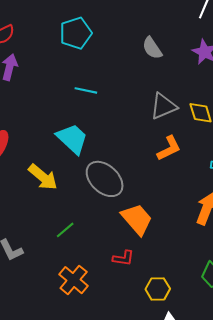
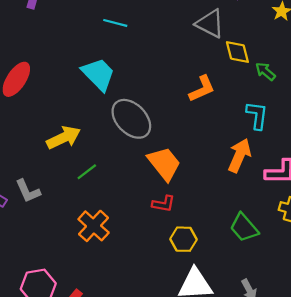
gray triangle: (163, 106) -> (210, 24), moved, turned 48
yellow arrow: (43, 177) -> (63, 138), moved, turned -68
red L-shape: (123, 258) -> (163, 204), moved

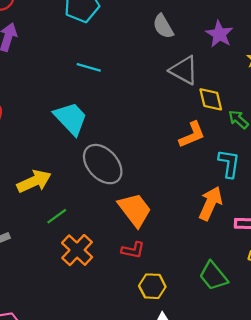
orange L-shape: (202, 89) -> (192, 135), moved
orange cross: (94, 226) -> (77, 250), moved

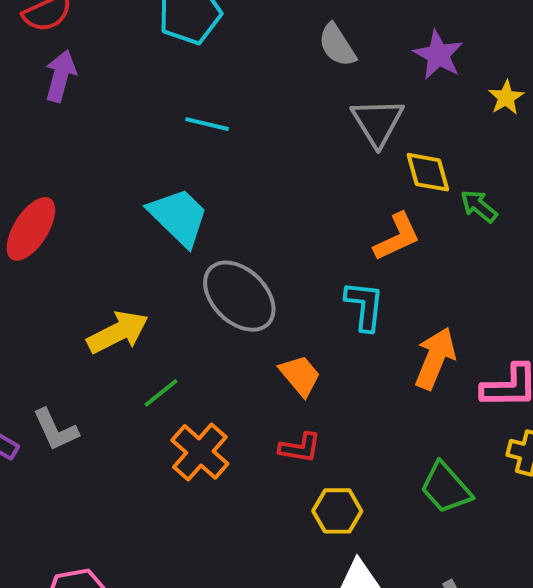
gray triangle: (184, 70) -> (378, 122), turned 32
cyan L-shape: (229, 163) -> (365, 306), moved
orange trapezoid: (135, 210) -> (300, 375), size x0.7

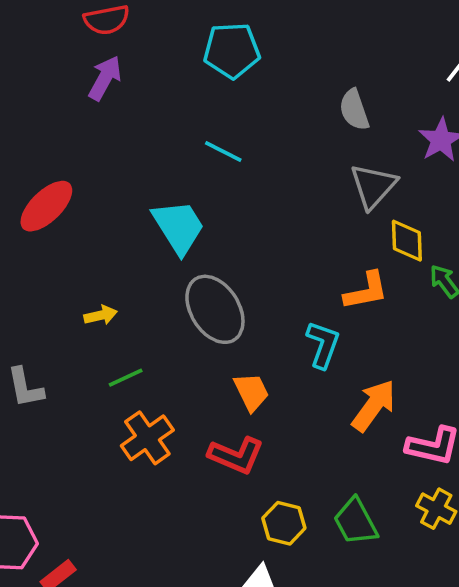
yellow arrow: (118, 332) -> (101, 315), size x0.6
red L-shape: (300, 448) -> (236, 455), size x1.4
yellow hexagon: (337, 511) -> (284, 523), moved

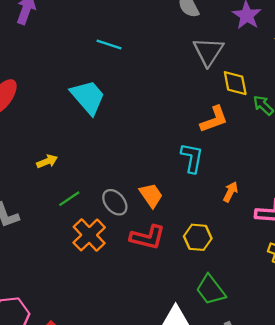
gray ellipse: (215, 309) -> (115, 202), moved, size x0.6
orange arrow: (374, 406) -> (230, 192), size x0.6
green trapezoid: (356, 522) -> (211, 290), moved
yellow hexagon: (284, 523) -> (198, 237), moved

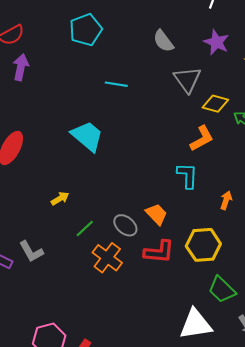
cyan line: (109, 45) -> (116, 84), moved
yellow diamond: (235, 83) -> (215, 104), turned -55
yellow hexagon: (198, 237) -> (203, 245), size x1.4

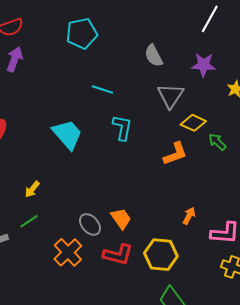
purple star: (216, 42) -> (204, 65), turned -30
cyan L-shape: (187, 176) -> (122, 128), moved
yellow arrow: (60, 198) -> (32, 189), turned 150
green line: (85, 228) -> (29, 221), moved

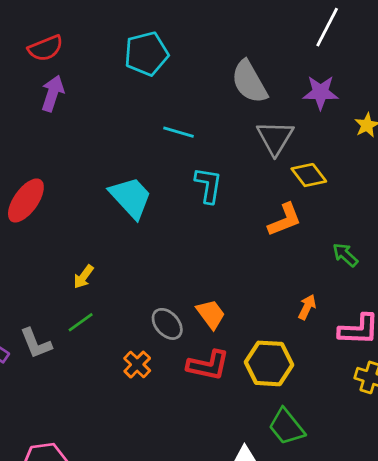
gray semicircle: (154, 56) -> (249, 82), size x1.4
yellow diamond: (193, 123) -> (309, 175), turned 30
green arrow: (217, 142) -> (345, 255), moved
orange cross: (68, 252) -> (137, 365), size x0.7

